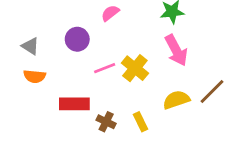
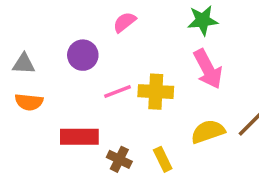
gray triangle: (30, 46) -> (24, 64), turned -30
yellow cross: (135, 68) -> (156, 92), turned -36

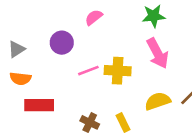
gray triangle: (24, 64) -> (16, 49), turned -36
red rectangle: (79, 137) -> (39, 105), moved

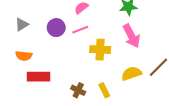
gray triangle: (16, 49) -> (22, 24), moved
pink line: (88, 71) -> (80, 30), moved

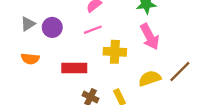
purple circle: (56, 28) -> (52, 27), moved
red rectangle: (38, 77) -> (74, 68), moved

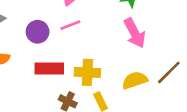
purple circle: (52, 27) -> (38, 32), moved
yellow cross: (115, 52) -> (87, 72), moved

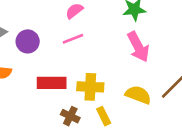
purple circle: (38, 32) -> (28, 41), moved
yellow semicircle: (135, 80) -> (138, 95), turned 40

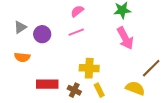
red rectangle: (52, 83) -> (47, 84), moved
yellow semicircle: (138, 95) -> (135, 88), moved

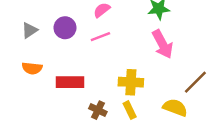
purple circle: (42, 34) -> (65, 28), moved
yellow cross: (89, 68) -> (131, 82), moved
red rectangle: (47, 84) -> (70, 82), moved

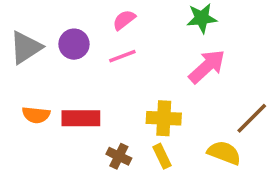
gray triangle: (30, 30) -> (26, 48), size x1.5
pink arrow: (163, 44) -> (207, 67), turned -104
orange semicircle: (32, 68) -> (36, 115), moved

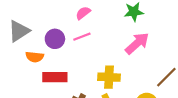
purple circle: (74, 44) -> (55, 39), moved
orange semicircle: (36, 115) -> (35, 57), moved

